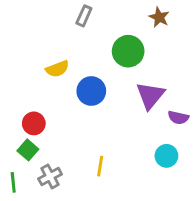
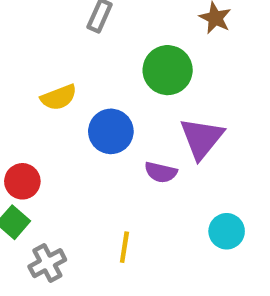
purple semicircle: (178, 118) -> (161, 172), moved

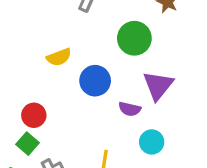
cyan circle: (227, 231) -> (152, 142), moved

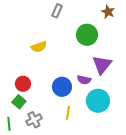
blue circle: (95, 81) -> (62, 87), moved
cyan circle: (152, 142) -> (98, 101), size x1.5

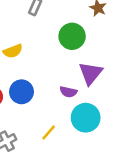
blue circle: (62, 87) -> (21, 92), moved
yellow line: (68, 113) -> (49, 133), turned 32

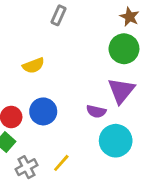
green circle: (72, 36) -> (124, 49), moved
yellow line: (49, 133) -> (61, 163), moved

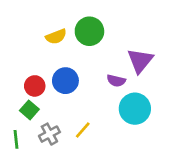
green circle: (124, 49) -> (89, 31), moved

